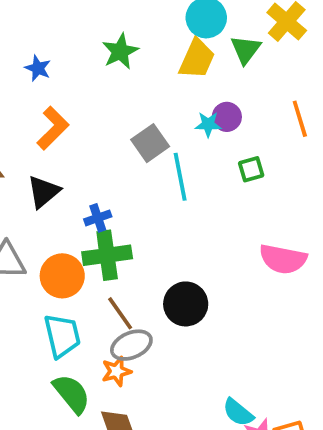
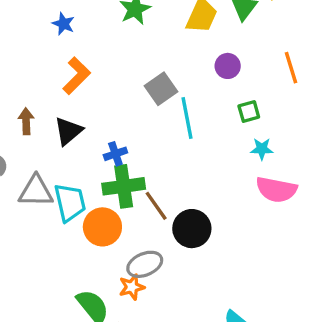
cyan star: (208, 124) -> (262, 149), moved
orange circle: (62, 276) -> (102, 227), moved
brown line: (120, 313) -> (156, 206), moved
cyan trapezoid: (62, 336) -> (70, 203), moved

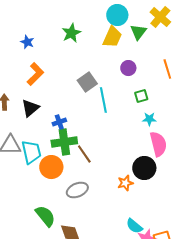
pink semicircle: (276, 190) -> (158, 144), turned -115
black circle: (192, 229) -> (144, 168), moved
orange star: (132, 287) -> (125, 183), moved

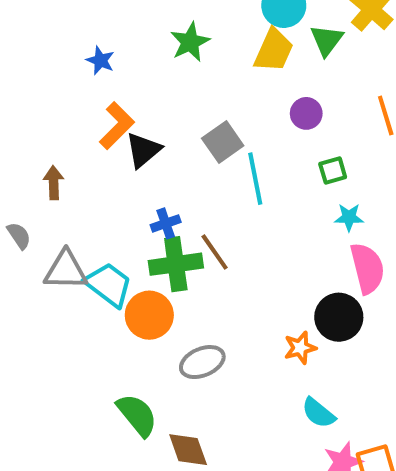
black triangle: (30, 108) -> (143, 150), moved
cyan trapezoid: (31, 152) -> (109, 285), turned -40
brown line: (84, 154) -> (215, 252), moved
cyan semicircle: (134, 226) -> (318, 413), moved

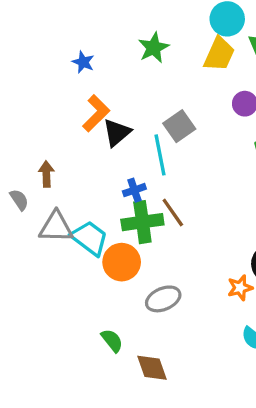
cyan line: (255, 179) -> (160, 155), moved
brown arrow: (54, 183) -> (46, 174), moved
green semicircle: (137, 415) -> (112, 341), size x0.7

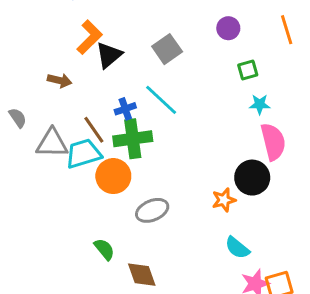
cyan line: (160, 155) -> (161, 100), moved, turned -36
brown arrow: (46, 174) -> (60, 80), moved, turned 105
brown line: (173, 212) -> (94, 130), moved
cyan trapezoid: (90, 238) -> (83, 154), turned -54

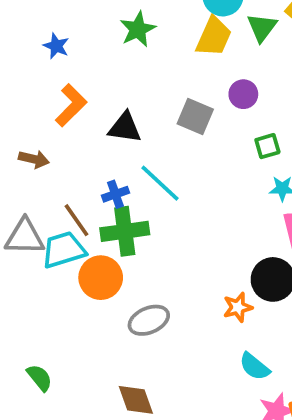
gray square: (167, 49) -> (195, 116), moved, turned -32
black triangle: (109, 55) -> (125, 128), moved, turned 48
green semicircle: (104, 249) -> (40, 378), moved

